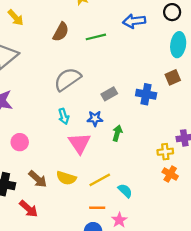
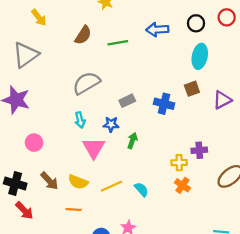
cyan semicircle: (125, 191) -> (141, 189), moved
orange line: (97, 208) -> (74, 210), moved
red arrow: (29, 209) -> (24, 211), moved

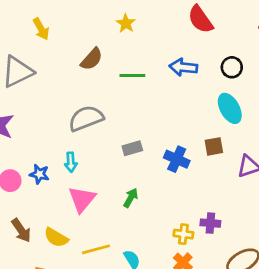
cyan ellipse: (200, 56) -> (230, 108), turned -50
blue star: (111, 124) -> (39, 174), moved

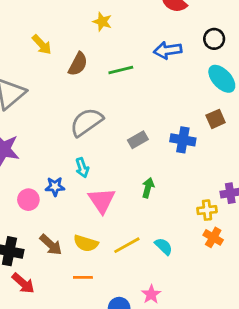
yellow arrow: (41, 29) -> (42, 45), moved

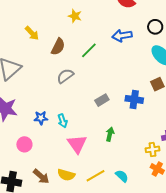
green line: (121, 70) -> (89, 50), turned -30
gray semicircle: (86, 122) -> (65, 76), moved, size x0.7
blue star: (55, 187) -> (41, 118), moved

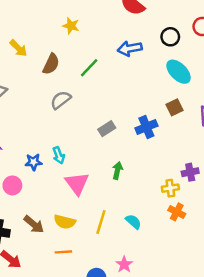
blue cross: (134, 99) -> (146, 127), turned -30
blue star: (41, 118) -> (33, 162), moved
yellow line: (96, 176) -> (101, 222), turned -42

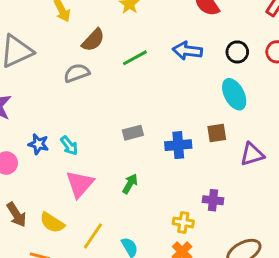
gray semicircle: (61, 100) -> (77, 73), moved
cyan arrow: (59, 155) -> (69, 146), turned -35
purple cross: (190, 172) -> (213, 200), moved

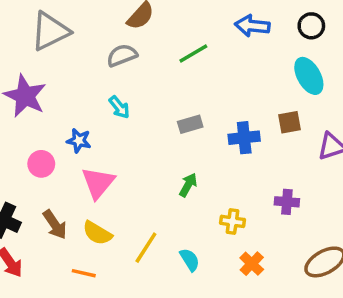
green line: (135, 58) -> (193, 53), moved
cyan arrow: (69, 146) -> (119, 107), moved
pink triangle: (80, 184) -> (98, 183), moved
yellow cross: (183, 222) -> (232, 221), moved

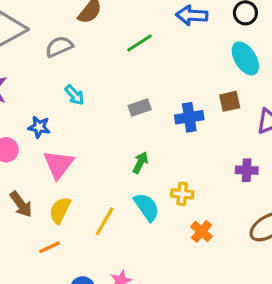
gray semicircle: (122, 55) -> (59, 47), moved
purple cross: (287, 202) -> (247, 170), moved
yellow semicircle: (97, 233) -> (60, 210), turned 88
cyan semicircle: (190, 260) -> (147, 207), moved, size x1.4
orange line: (84, 273) -> (49, 247), turned -35

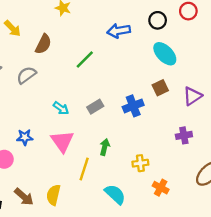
cyan arrow: (74, 95) -> (61, 108), moved
pink triangle: (58, 165) -> (62, 141), moved
cyan semicircle: (147, 207) -> (115, 194), moved
yellow line: (105, 221) -> (84, 169), moved

